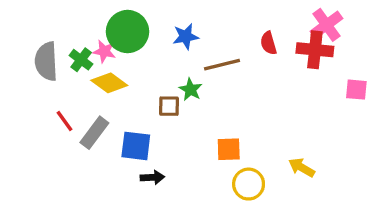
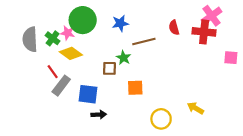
red line: (65, 121) -> (53, 72), moved
orange square: (229, 149) -> (135, 88), moved

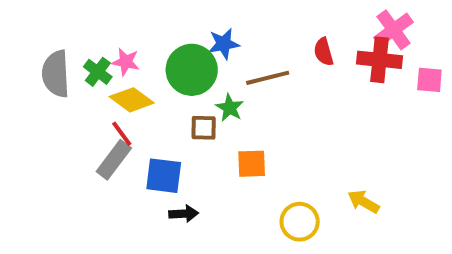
green circle: (83, 20) -> (192, 70), moved
pink square: (231, 58) -> (429, 80), moved
red line: (53, 72) -> (122, 134), moved

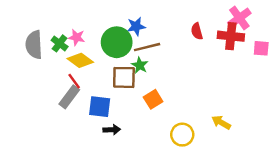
brown line: (268, 78) -> (147, 47), moved
brown square: (204, 128) -> (124, 77), size x1.5
orange square: (252, 164) -> (153, 99), turned -30

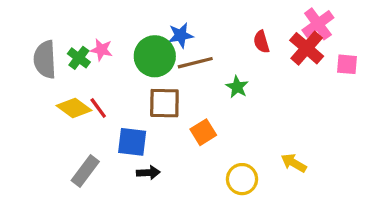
red cross: (231, 36) -> (307, 48), turned 35
yellow diamond: (80, 60) -> (74, 108), moved
green star: (140, 65) -> (237, 87), moved
gray rectangle: (69, 97) -> (85, 171), moved

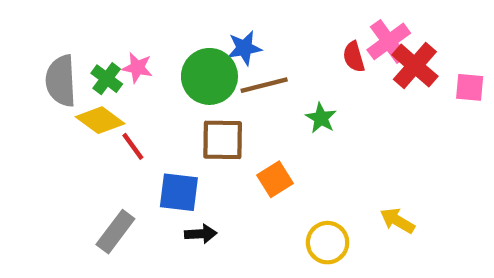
pink cross: (318, 24) -> (389, 41), moved
yellow diamond: (74, 108) -> (100, 120), moved

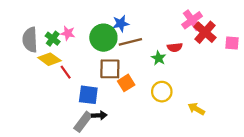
red semicircle: (354, 57) -> (175, 47), moved, turned -80
orange square: (275, 179) -> (126, 83), moved
gray rectangle: (115, 232) -> (83, 122), moved
yellow circle: (328, 243) -> (162, 92), moved

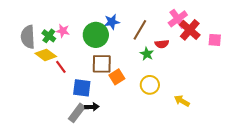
brown line: (130, 42) -> (140, 30), moved, turned -45

